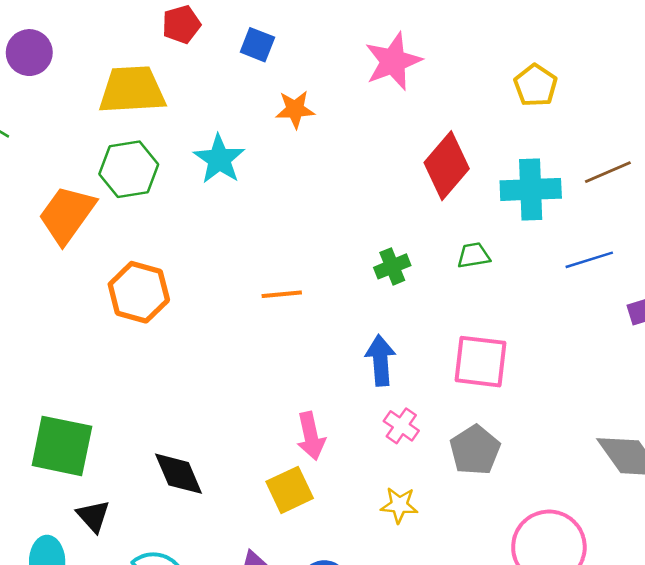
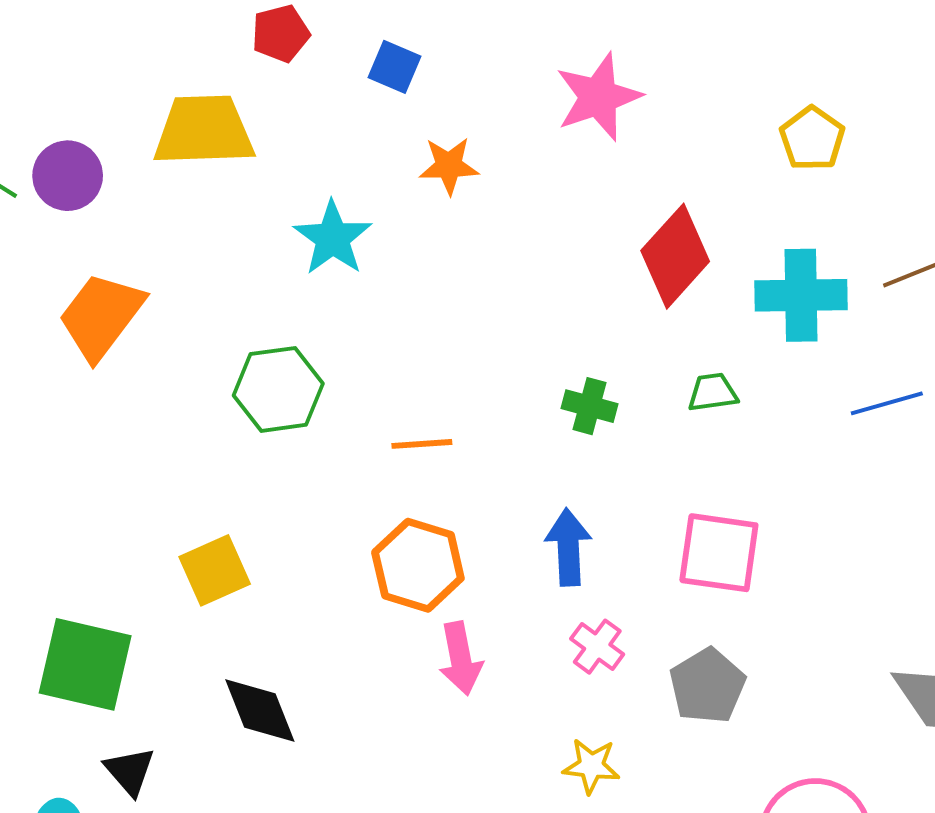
purple circle: (29, 53) -> (68, 176), moved
green hexagon: (129, 169) -> (278, 389), moved
green cross: (392, 266) -> (590, 406), turned 36
orange hexagon: (139, 292) -> (418, 565), moved
yellow square: (290, 490) -> (215, 570), moved

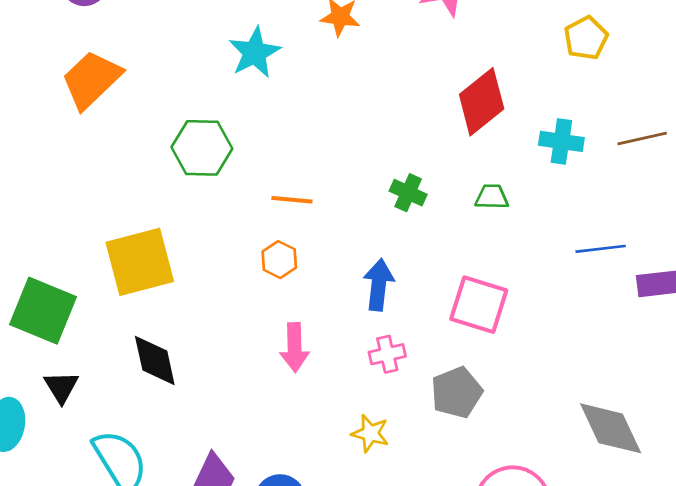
cyan cross: (801, 295) -> (561, 141), size x0.7
blue line: (887, 403) -> (601, 249), moved
orange hexagon: (418, 565) -> (279, 260), moved, size x0.6
yellow square: (215, 570) -> (140, 262), size x1.5
pink cross: (597, 647) -> (387, 354), turned 32

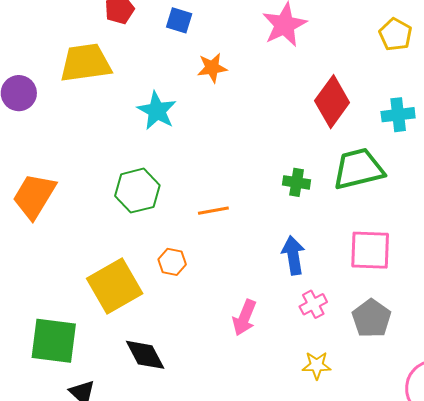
orange trapezoid: (91, 80) -> (34, 196), moved
green trapezoid: (492, 197) -> (358, 169), size x2.0
orange hexagon: (279, 260) -> (172, 262), moved
pink arrow: (295, 347) -> (244, 318), turned 39

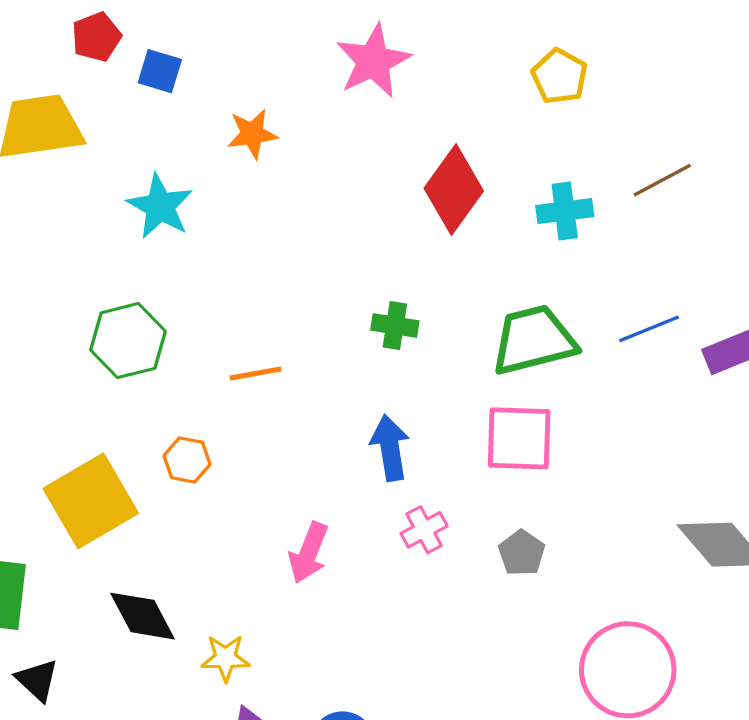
blue square: (179, 20) -> (160, 71), moved
green trapezoid: (358, 169) -> (534, 340), moved
gray pentagon: (371, 318) -> (522, 553), size x0.7
yellow star: (317, 365) -> (226, 658), moved

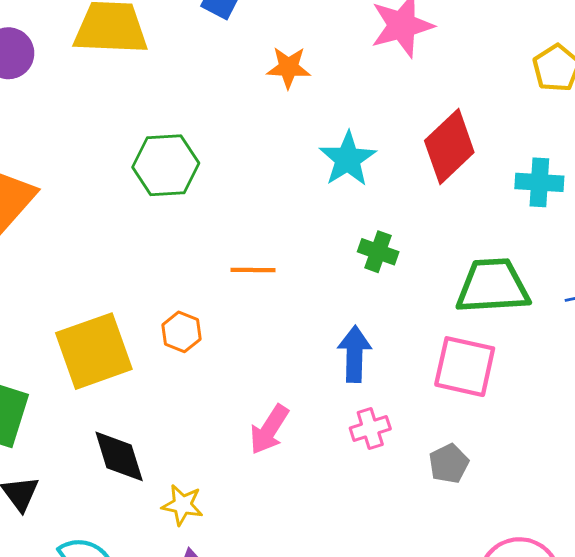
cyan star: (160, 206) -> (348, 159), moved
green hexagon: (128, 341) -> (166, 165), moved

